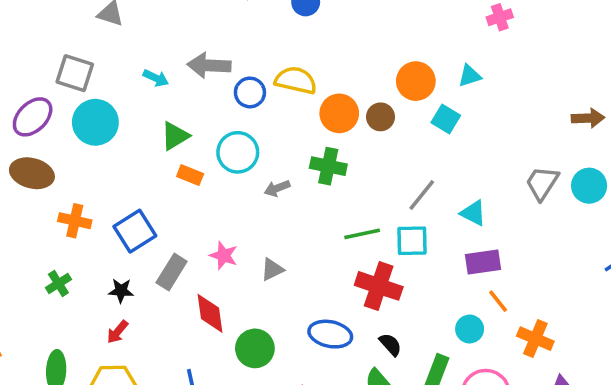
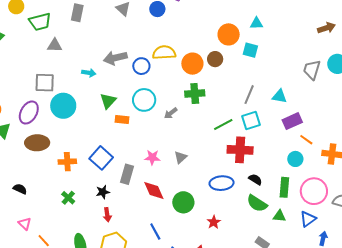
cyan triangle: (470, 76) -> (256, 23), turned 32
red arrow: (117, 332) -> (107, 215), turned -32

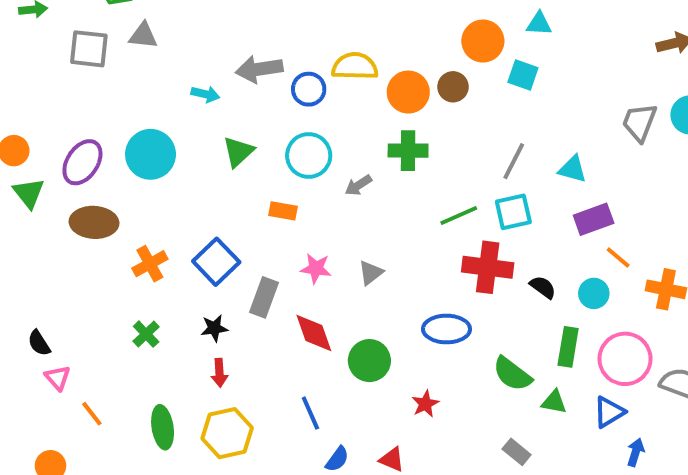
gray square: (45, 83) -> (89, 49), moved
orange rectangle: (122, 119) -> (283, 211), moved
orange cross: (67, 162) -> (150, 264), turned -30
black semicircle: (255, 179) -> (543, 287), moved
black semicircle: (20, 189) -> (39, 343), moved, turned -152

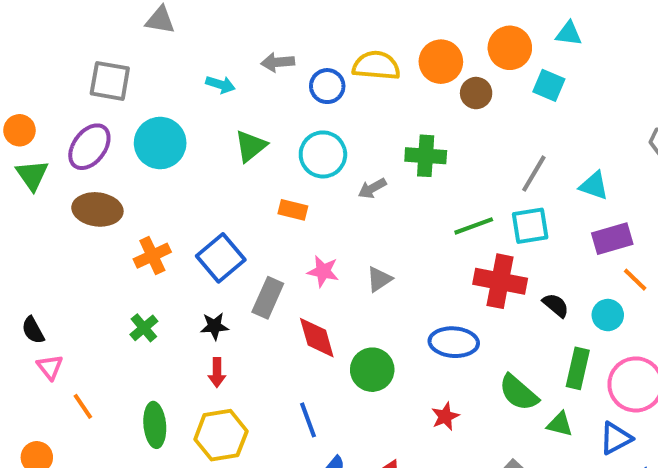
gray square: (89, 49) -> (110, 81), moved
gray arrow: (259, 69) -> (278, 62), size x0.7
orange circle: (408, 92) -> (441, 62), moved
red star: (425, 404) -> (445, 416), moved

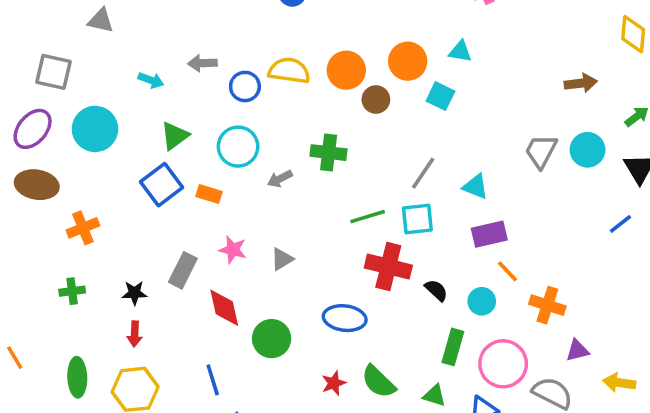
blue square: (221, 258) -> (162, 185), moved
green cross: (144, 328) -> (72, 291), turned 30
green semicircle: (519, 393) -> (378, 382), moved

